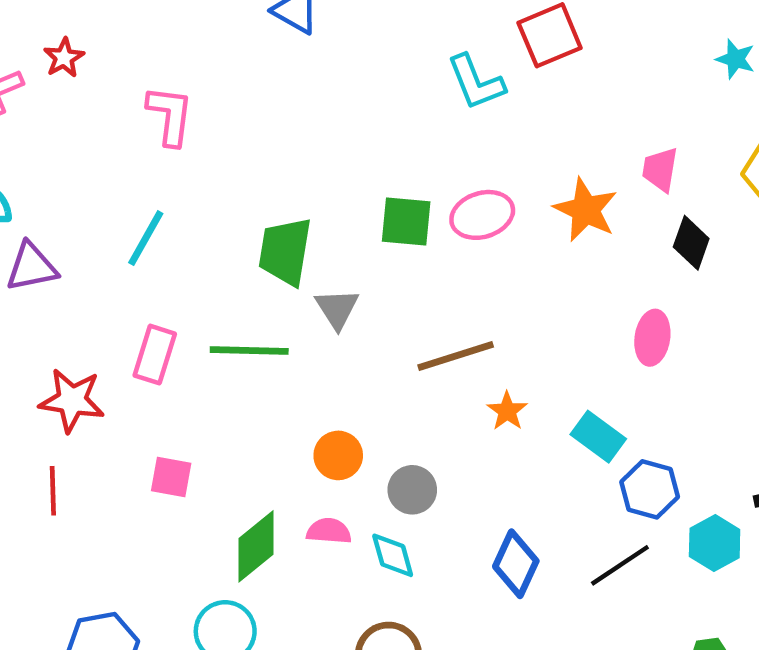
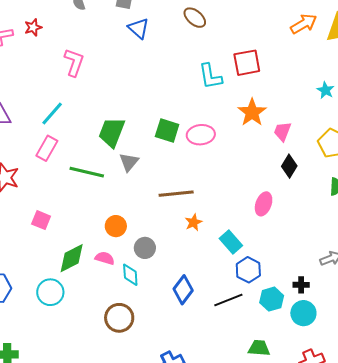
orange star: (586, 210) -> (252, 112), moved
pink rectangle: (155, 355) -> (47, 148), moved

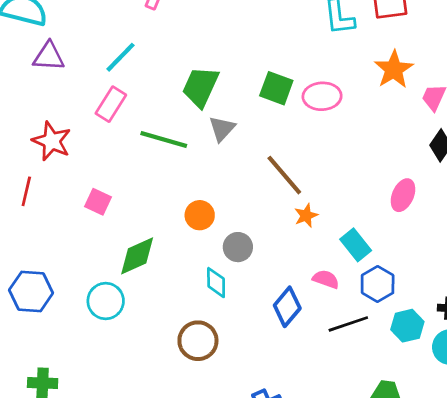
brown line: (176, 194) -> (284, 175), turned 52
pink semicircle: (105, 258) -> (326, 279), moved

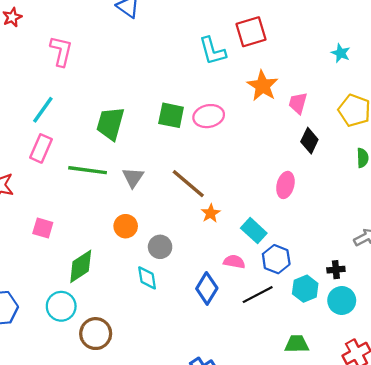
gray triangle: (222, 129) -> (133, 177), moved
brown circle: (198, 341) -> (96, 334), moved

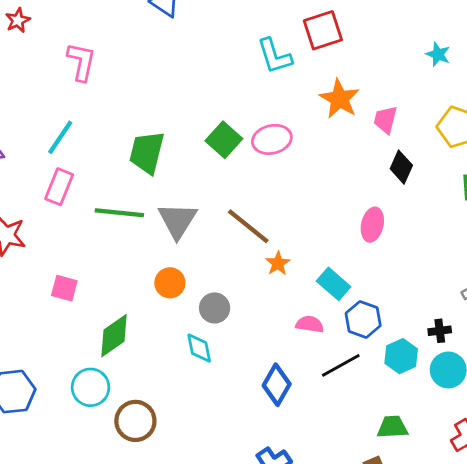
green square: (171, 115) -> (224, 140), turned 32
gray triangle: (133, 177) -> (177, 220), size x1.4
blue diamond: (207, 288) -> (277, 385), moved

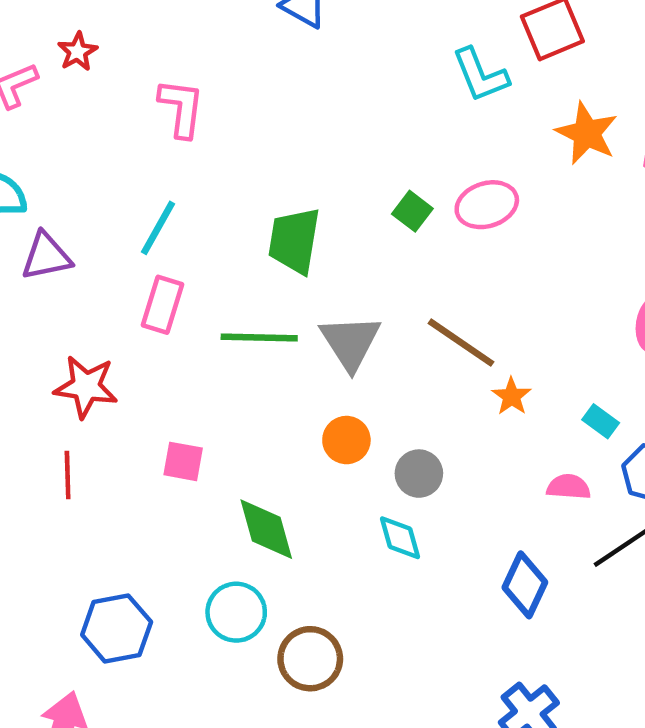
green square: (224, 140) -> (412, 211), size x0.7
cyan rectangle: (334, 284) -> (601, 421), size x0.7
green diamond: (114, 336) -> (266, 529), turned -66

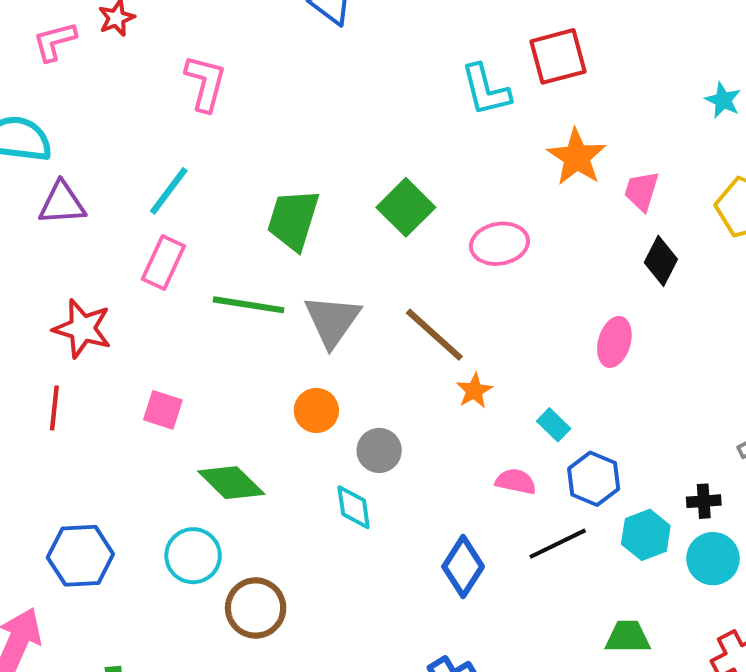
pink ellipse: (487, 205) -> (499, 244), moved
green square: (412, 211) -> (406, 207), size x1.5
green diamond: (266, 529) -> (231, 483), turned -38

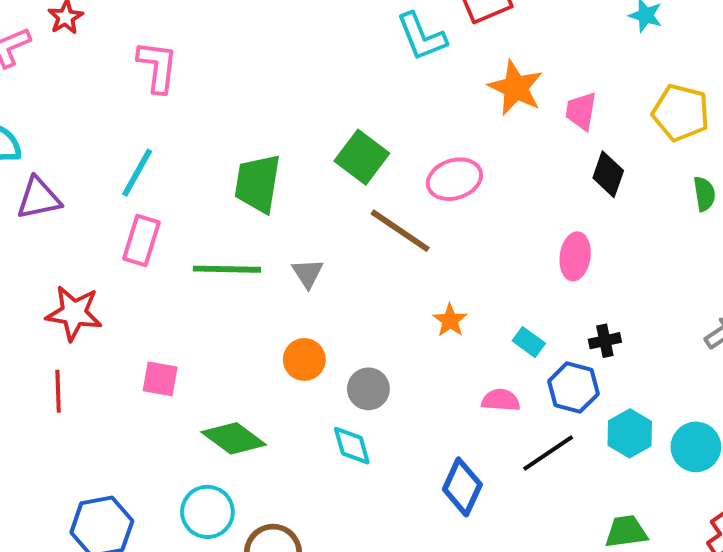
gray triangle: (332, 321) -> (308, 273), size x0.6
brown line: (434, 335) -> (400, 231), moved
black cross: (704, 501) -> (605, 341), moved

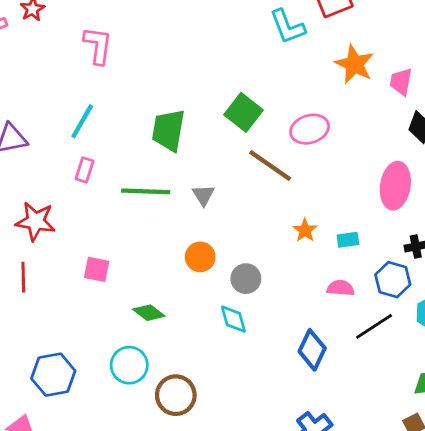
pink rectangle: (141, 240) -> (85, 170), size x0.7
pink ellipse: (575, 256) -> (395, 186), size x1.4
cyan rectangle: (529, 342) -> (348, 240), moved, turned -45
green diamond: (234, 438) -> (149, 313), size x0.7

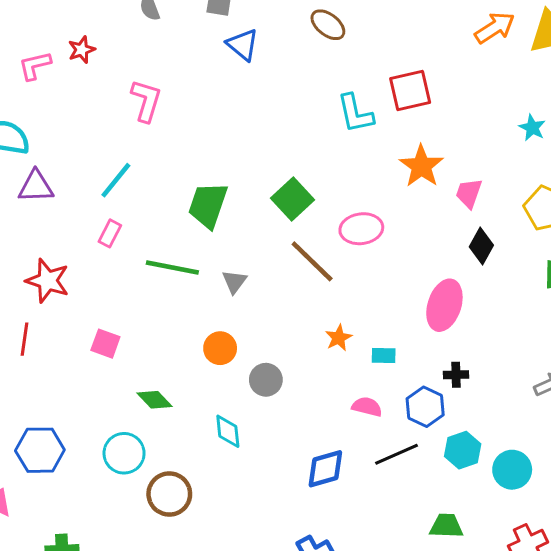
cyan diamond: (233, 319) -> (228, 431), moved
blue diamond: (312, 350) -> (325, 469), turned 39

